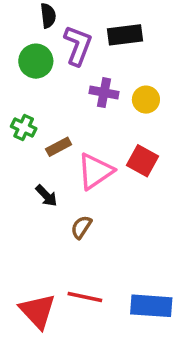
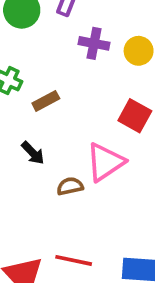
pink triangle: (95, 171) -> (105, 162), moved
brown semicircle: (81, 227) -> (70, 186), turned 45

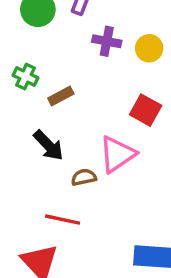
black arrow: (33, 153) -> (48, 145), size x1.4
red line: (74, 260) -> (63, 220), moved

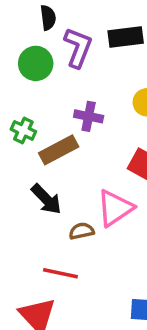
purple cross: (107, 41) -> (89, 116), moved
brown rectangle: (61, 96) -> (59, 150), size x1.5

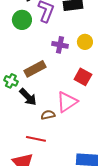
purple cross: (89, 116) -> (60, 45), moved
green cross: (23, 130) -> (11, 81), moved

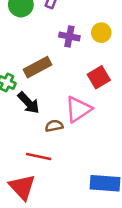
red square: (83, 77) -> (99, 77), turned 30

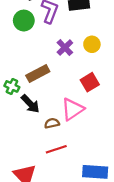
purple cross: (69, 36) -> (65, 48), turned 35
red line: (39, 156) -> (56, 149), moved, turned -30

